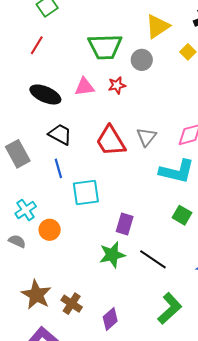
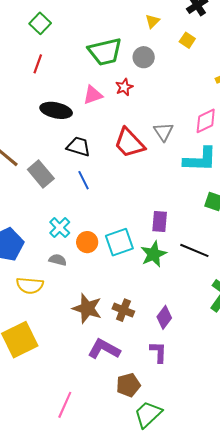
yellow triangle: (158, 26) -> (152, 21), size x0.6
cyan square: (86, 193) -> (119, 242), moved

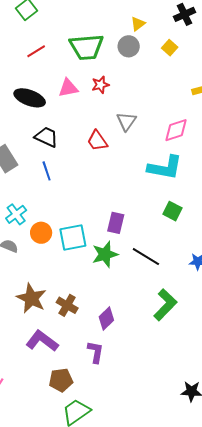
gray circle: (144, 57) -> (129, 46), moved
red line: (38, 64) -> (36, 51), moved, turned 30
gray triangle: (163, 132) -> (126, 121), moved
red trapezoid: (129, 143) -> (97, 141), size x0.7

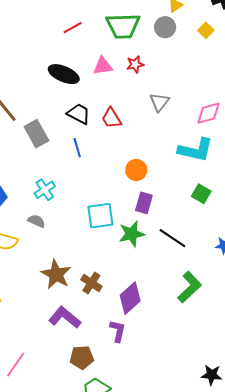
red trapezoid: (97, 141) -> (111, 118), moved
orange circle: (41, 233) -> (136, 170), moved
purple diamond: (106, 319) -> (130, 298), size x1.4

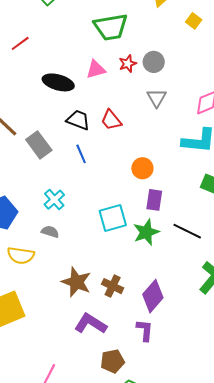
gray circle: (165, 27) -> (154, 62), moved
red line: (73, 28) -> (20, 43), moved

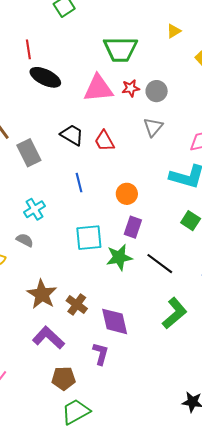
red line: (20, 43) -> (28, 49), turned -72
pink triangle: (96, 69) -> (98, 88), size x1.5
black ellipse: (58, 82) -> (45, 77), moved
blue line: (81, 154) -> (79, 183), moved
purple diamond: (153, 296) -> (115, 321), turned -64

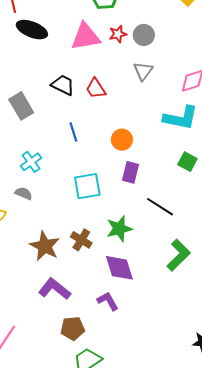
green star: (119, 257) -> (119, 229), moved
brown cross: (77, 305) -> (81, 240), moved
purple L-shape: (101, 354) -> (108, 301), turned -40

